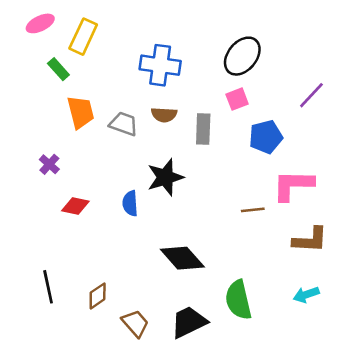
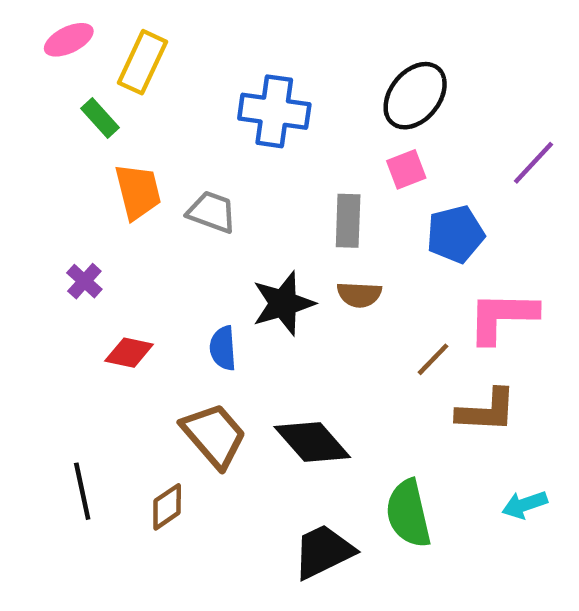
brown semicircle: (164, 115) -> (359, 295), moved
brown line: (253, 210) -> (433, 359), turned -40
brown L-shape: (310, 240) -> (487, 411), moved
brown trapezoid: (135, 323) -> (214, 435), moved, size x1.4

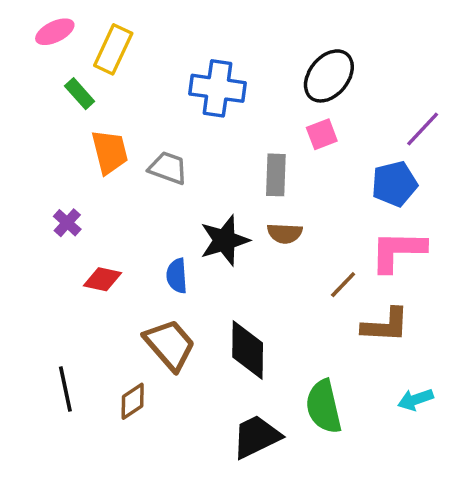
blue pentagon: (455, 234) -> (394, 184), moved
black diamond: (312, 442) -> (248, 350), turned 42

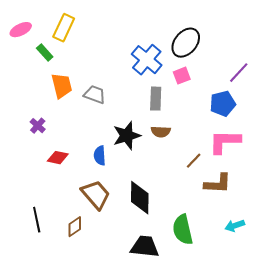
pink ellipse: (55, 32) -> (21, 30), moved
blue cross: (217, 88) -> (147, 60), moved, turned 32
black trapezoid: (256, 437) -> (145, 247), turned 32

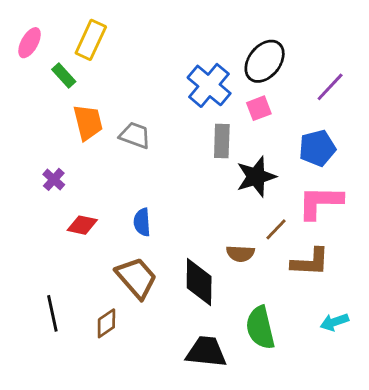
pink ellipse: (21, 30) -> (30, 43), turned -35
purple line: (239, 73) -> (330, 87), moved
brown semicircle: (161, 132) -> (240, 254), moved
black star: (127, 136) -> (256, 177), moved

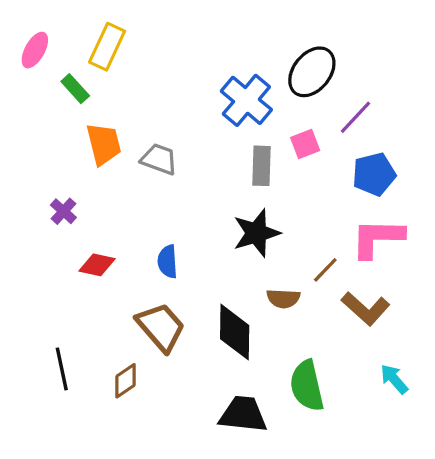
purple line: (330, 87) -> (356, 117), moved
pink square: (259, 108) -> (305, 144), moved
black star: (256, 177) -> (256, 233), moved
brown L-shape: (310, 262) -> (366, 309), turned 39
cyan arrow: (334, 322) -> (394, 379), turned 68

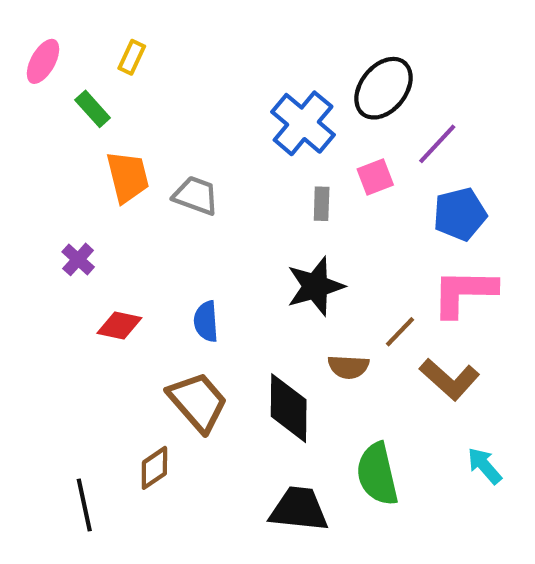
yellow rectangle: (107, 47) -> (132, 57), size x0.6
gray rectangle: (261, 166) -> (322, 204), size x0.7
black line: (62, 369) -> (84, 505), moved

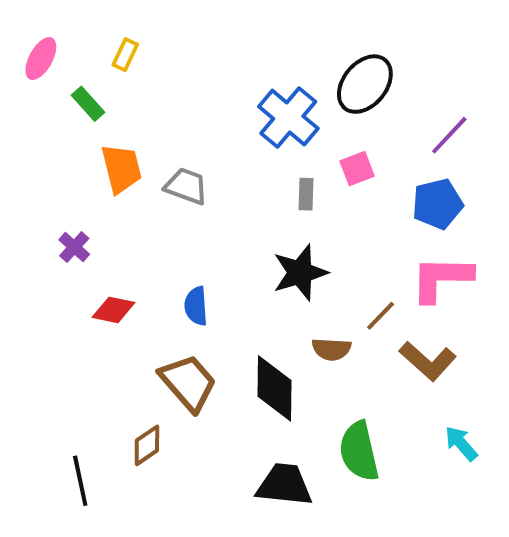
purple line: (437, 144) -> (449, 135), moved

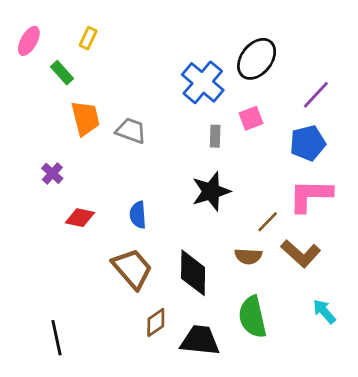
brown semicircle: (331, 349) -> (248, 256), moved
brown diamond: (147, 445) -> (156, 323), moved

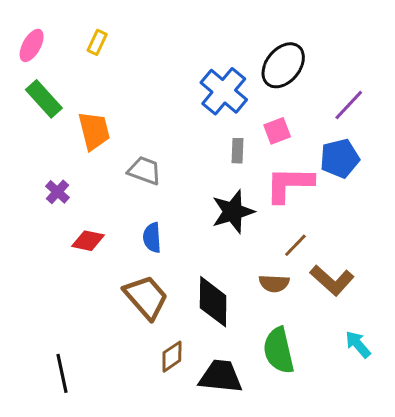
green rectangle: (62, 73) -> (44, 99), moved, size x1.4
gray trapezoid: (131, 131) -> (144, 171), moved
pink L-shape: (310, 196) -> (289, 184), moved

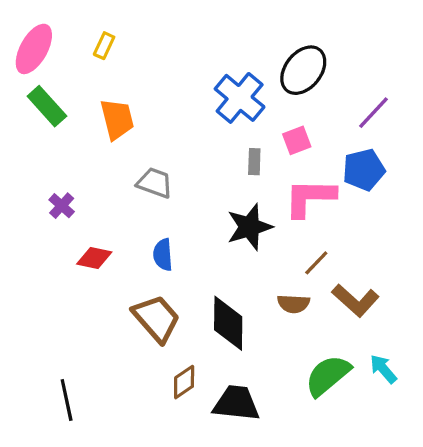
pink ellipse: (32, 45) -> (34, 49), size x1.4
orange trapezoid: (94, 131) -> (117, 119), moved
green semicircle: (279, 350) -> (328, 376), moved, turned 63

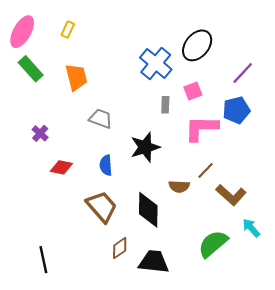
black star: (249, 227) -> (145, 147), moved
brown semicircle: (293, 304) -> (179, 186), moved
cyan arrow: (383, 369) -> (251, 228), moved

